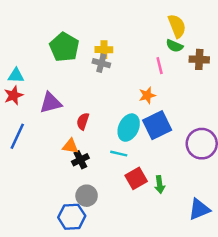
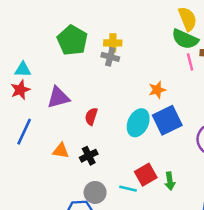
green semicircle: (174, 46) -> (185, 39), size x1.5
pink line: (160, 66) -> (190, 62), moved
orange triangle: (70, 146) -> (61, 151), moved
cyan line: (119, 154) -> (128, 189), moved

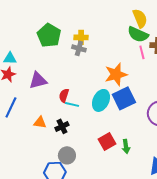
orange star: (157, 90) -> (116, 74), size x1.6
cyan line: (128, 189) -> (72, 104), moved

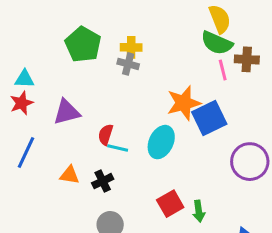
blue square: (124, 98) -> (209, 118), moved

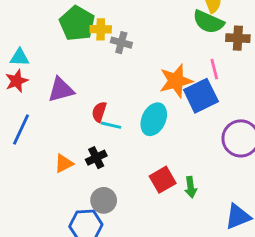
yellow cross: (131, 47) -> (101, 29), moved
pink line: (223, 70) -> (214, 69), moved
orange triangle: (70, 175) -> (64, 164), moved, turned -36

